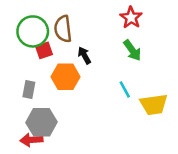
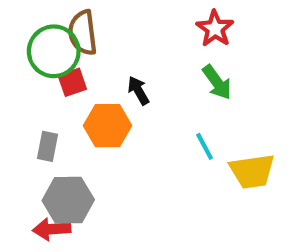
brown semicircle: (63, 29) -> (83, 33), moved

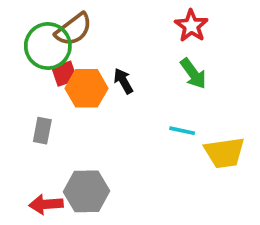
brown semicircle: (83, 33) -> (74, 29), turned -120
orange hexagon: (107, 126) -> (86, 88), moved
cyan line: (205, 146) -> (182, 131), turned -50
gray hexagon: (68, 200) -> (86, 191), moved

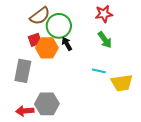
red star: (191, 26) -> (104, 14), turned 30
green circle: (48, 46) -> (59, 26), moved
gray rectangle: (42, 131) -> (23, 71), size x1.6

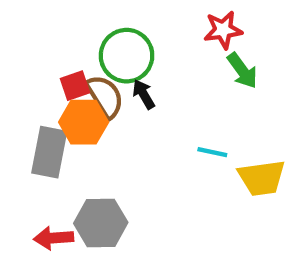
brown semicircle: (40, 16) -> (105, 96), moved, turned -85
green arrow: (105, 40) -> (242, 71), moved
orange hexagon: (47, 48) -> (84, 122), moved

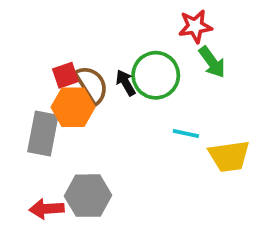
green circle: (127, 56) -> (156, 75), moved

